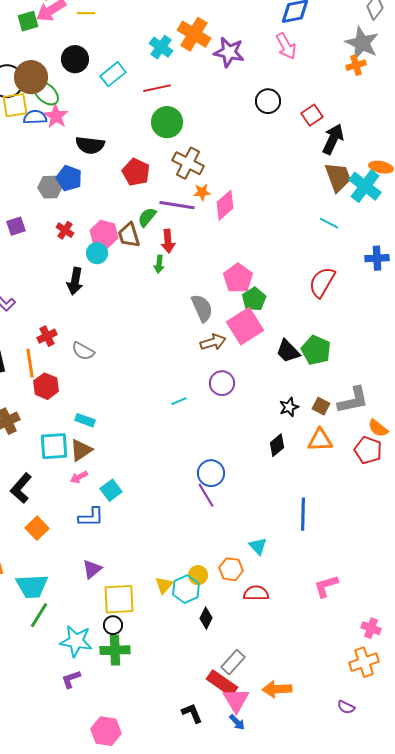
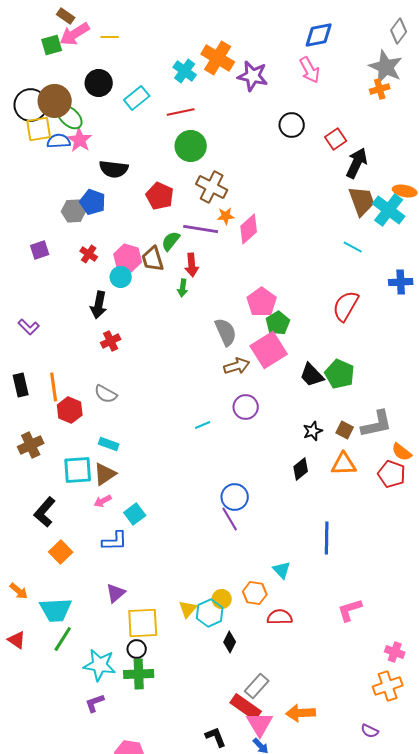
red cross: (47, 336) -> (111, 341), moved
gray semicircle: (83, 351) -> (106, 394), moved

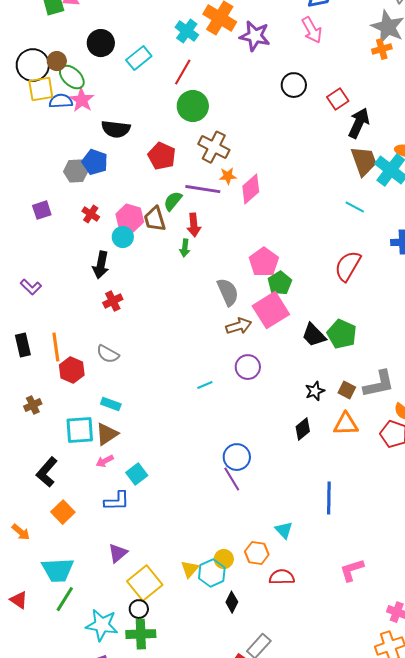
brown circle: (55, 101) -> (57, 61), size x0.6
red line: (181, 112) -> (183, 72), turned -48
brown cross: (31, 445) -> (33, 405), size x0.7
orange arrow: (19, 591) -> (21, 532), moved
yellow square: (143, 623) -> (145, 583), turned -36

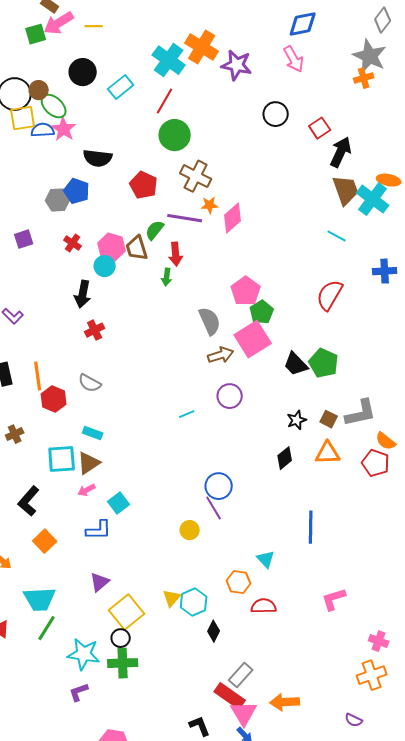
cyan cross: (187, 31) -> (169, 60), size x1.4
yellow circle: (224, 559) -> (190, 530), moved

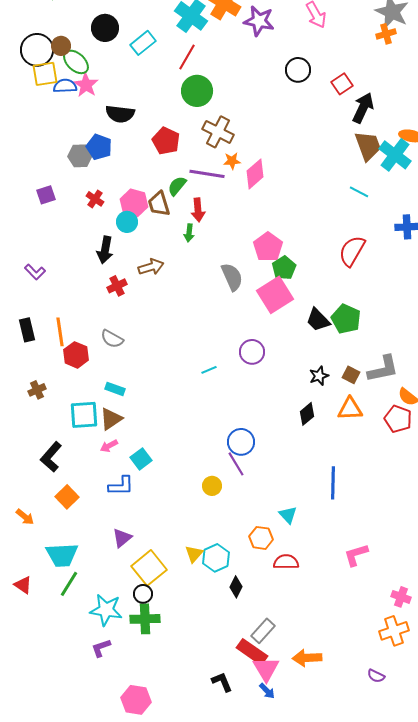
brown arrow: (221, 355) -> (151, 267), moved

